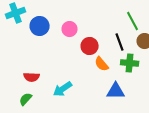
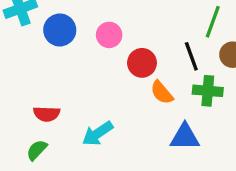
green line: (133, 21) -> (213, 22), turned 48

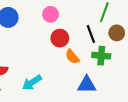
pink circle: (109, 35) -> (51, 14), moved

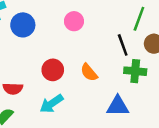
red circle: (60, 38) -> (53, 70), moved
orange semicircle: (72, 57) -> (89, 72), moved

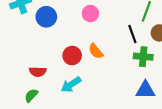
orange semicircle: (89, 72) -> (96, 51), moved
blue triangle: (118, 106) -> (145, 90), moved

